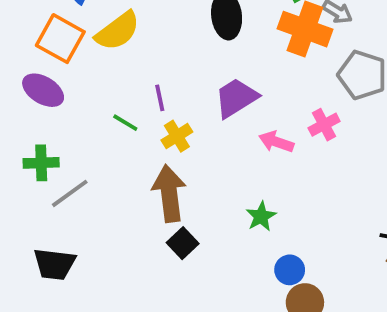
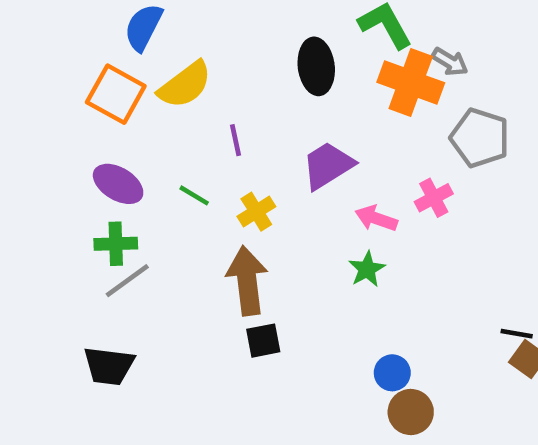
purple ellipse: (43, 90) -> (118, 184), moved
purple line: (160, 98) -> (236, 140), moved
green cross: (41, 163) -> (116, 244), moved
green star: (261, 216) -> (367, 269), moved
black square: (183, 243) -> (263, 341), turned 32

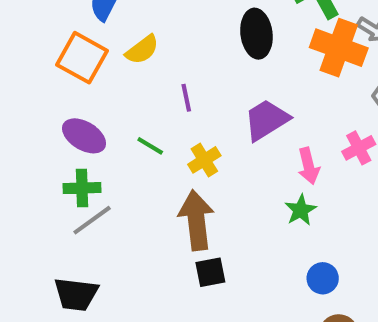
yellow semicircle: (185, 85) -> (142, 50), size x0.7
pink arrow: (376, 218) -> (309, 166), turned -123
blue circle: (392, 373) -> (323, 278), moved

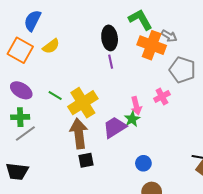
purple line: (186, 98) -> (111, 62), moved
purple trapezoid: (267, 120) -> (115, 127), moved
yellow cross: (204, 160) -> (83, 103), size x1.8
green star: (301, 210) -> (132, 119), moved

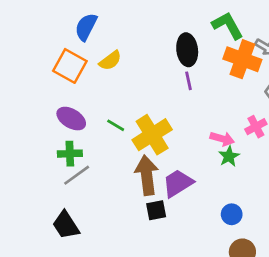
pink arrow: (136, 106) -> (222, 139), turned -60
green star: (132, 119) -> (229, 156), moved
purple trapezoid: (115, 127) -> (178, 183), moved
black trapezoid: (17, 171) -> (66, 225), turned 50

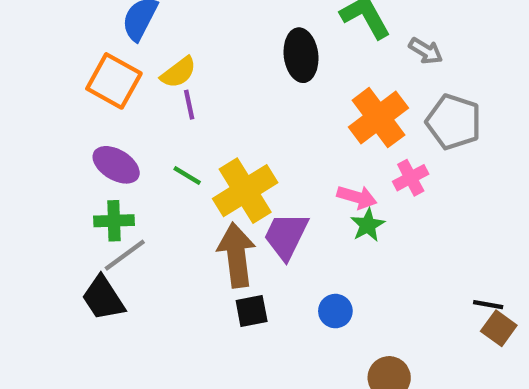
orange cross: (242, 59) -> (378, 118), moved, turned 33
purple line: (188, 81) -> (189, 105), moved
purple trapezoid: (178, 183) -> (286, 236), moved, turned -32
blue circle: (232, 214) -> (335, 311), moved
black trapezoid: (66, 225) -> (103, 298), moved

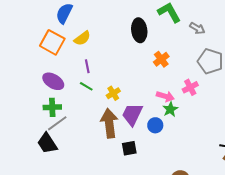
purple line: (189, 105) -> (87, 66), moved
orange cross: (378, 118) -> (161, 59), moved, size x0.6
yellow cross: (245, 191) -> (113, 93), size x0.5
black square: (252, 311) -> (129, 148), moved
blue circle: (335, 311) -> (155, 125), moved

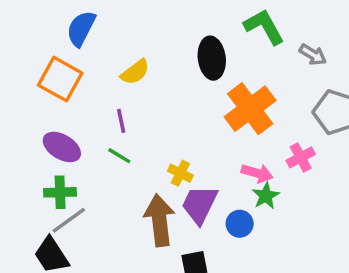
yellow semicircle: (82, 38) -> (135, 72), moved
orange cross: (161, 59) -> (250, 109), size x1.8
yellow cross: (113, 93) -> (180, 173), moved, turned -32

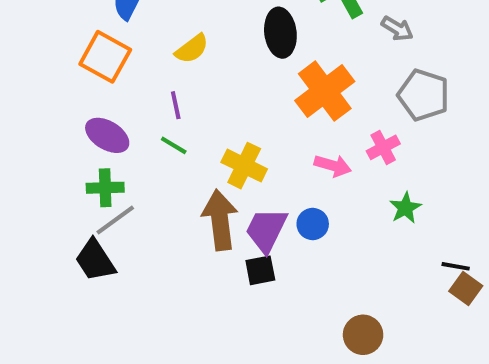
yellow cross: (180, 173) -> (244, 166), size x1.5
green star: (266, 196) -> (405, 208), moved
purple trapezoid: (200, 205) -> (266, 230), moved

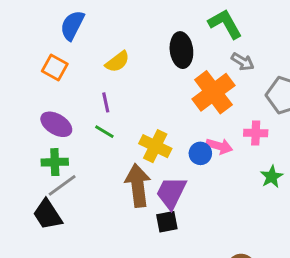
gray arrow: (397, 29) -> (243, 62), moved
orange square: (105, 57) -> (55, 68), size x0.7
pink cross: (383, 147) -> (256, 133), turned 30
blue circle: (313, 224) -> (200, 153), moved

